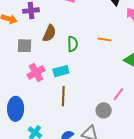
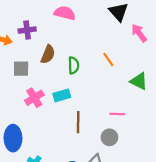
orange line: (104, 39) -> (108, 60), turned 48
pink line: (118, 94) -> (117, 114), moved, turned 56
brown line: (63, 96) -> (78, 122), moved

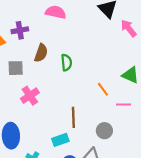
orange line: (108, 60) -> (103, 89), moved
cyan rectangle: (62, 95) -> (60, 140), moved
pink line: (117, 114) -> (123, 104), moved

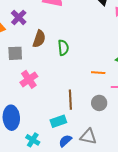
purple cross: (20, 30) -> (19, 17), turned -35
orange line: (103, 89) -> (98, 73), turned -48
gray circle: (104, 131) -> (99, 103), moved

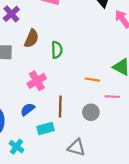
pink cross: (29, 79) -> (37, 81), moved
blue semicircle: (65, 141) -> (28, 109), moved

